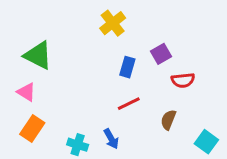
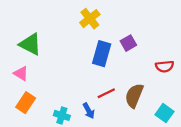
blue rectangle: (127, 67) -> (102, 54), size x1.5
red semicircle: (183, 80) -> (165, 66), moved
red line: (129, 104) -> (106, 93), moved
brown semicircle: (168, 120) -> (134, 96), size x1.5

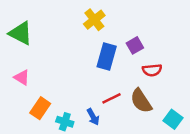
green triangle: (30, 44) -> (21, 33), moved
red semicircle: (165, 66) -> (152, 70), moved
brown semicircle: (134, 96) -> (141, 101), turned -55
orange rectangle: (26, 103) -> (40, 108), moved

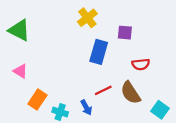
purple square: (135, 45) -> (125, 33), moved, turned 35

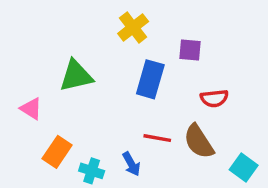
green triangle: (19, 30) -> (76, 76), moved, turned -40
red line: (103, 90) -> (157, 138), turned 36

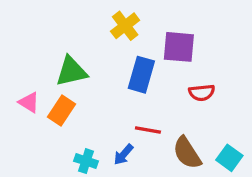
purple square: (190, 50) -> (179, 47), size x1.5
brown semicircle: (199, 142) -> (187, 153), moved
orange rectangle: (57, 152) -> (62, 111), moved
blue arrow: (131, 164) -> (123, 155), turned 70

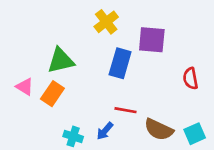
red semicircle: (202, 93) -> (190, 78), moved, turned 85
brown semicircle: (187, 153) -> (159, 130), turned -32
cyan square: (229, 158) -> (195, 134), turned 30

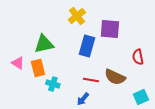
orange rectangle: (52, 94) -> (38, 68), turned -48
brown semicircle: (159, 130) -> (115, 77), moved
blue arrow: (105, 131) -> (83, 99), moved
cyan cross: (73, 136) -> (53, 84), moved

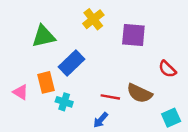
green triangle: (44, 44) -> (44, 36), moved
blue rectangle: (87, 46) -> (71, 63), moved, turned 30
red semicircle: (138, 57) -> (167, 69), turned -35
pink triangle: (18, 63) -> (20, 92), moved

